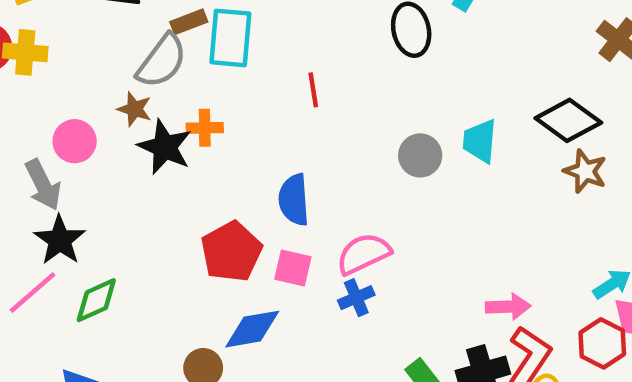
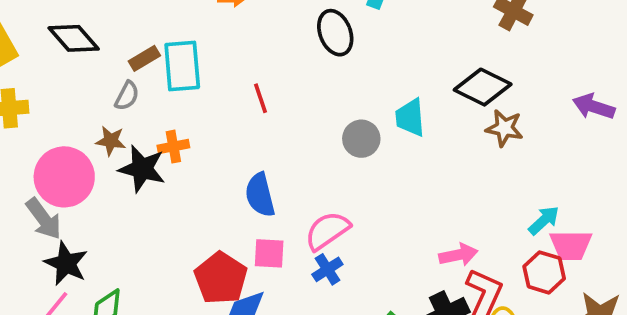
gray semicircle: (162, 61) -> (127, 96), size x0.6
pink circle: (75, 141) -> (64, 177), size x1.6
red pentagon: (231, 252) -> (221, 278), moved

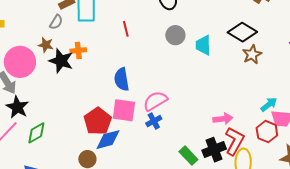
brown star: (504, 128) -> (252, 54), turned 30
gray circle: (361, 139) -> (175, 35), moved
pink square: (269, 253) -> (124, 110), size x1.4

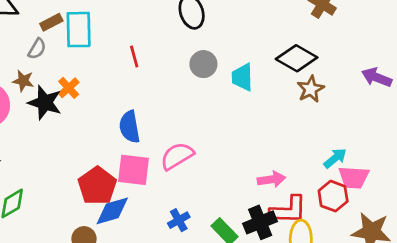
orange cross: (78, 50) -> (69, 88), turned -35
blue cross: (154, 121) -> (179, 220), moved
red L-shape: (235, 141) -> (288, 210), turned 64

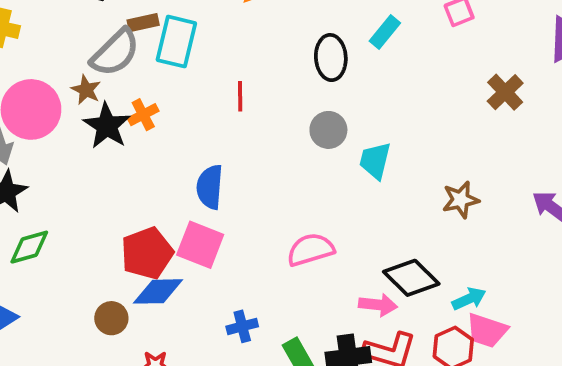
gray semicircle: (37, 49) -> (115, 52), size x1.8
black diamond: (297, 58) -> (411, 278), moved
pink semicircle: (177, 156) -> (311, 250), moved

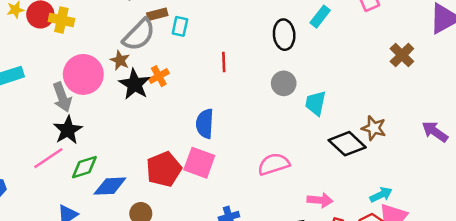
cyan rectangle: (176, 42) -> (180, 26), size x0.6
brown star: (461, 200) -> (374, 128), turned 30
black diamond: (411, 278) -> (347, 144), moved
blue diamond: (158, 291) -> (110, 186), moved

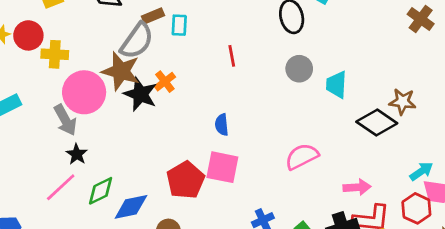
yellow cross: (61, 20) -> (55, 54), moved
brown star: (120, 60) -> (121, 71), size x1.8
blue semicircle: (205, 124) -> (222, 125), size x0.7
black star: (68, 130) -> (77, 154), size x0.7

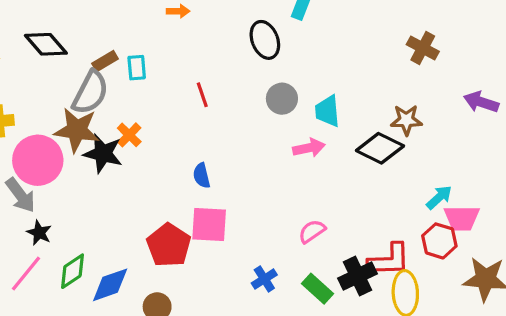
brown cross: (421, 19) -> (423, 48), moved
pink semicircle: (302, 156) -> (312, 231), moved, size x0.7
pink arrow: (357, 187) -> (309, 148), moved

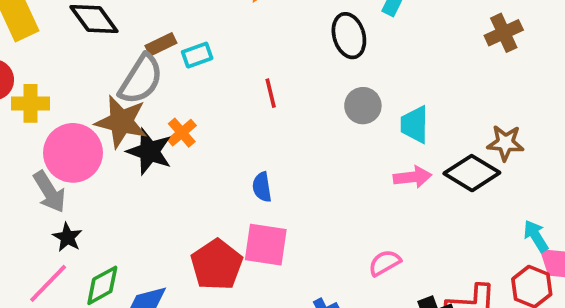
brown cross: (423, 48) -> (504, 33), moved, turned 32
cyan rectangle: (137, 68) -> (197, 55), turned 70
pink arrow: (309, 148) -> (412, 177), moved
cyan arrow: (439, 197) -> (536, 236), turned -84

